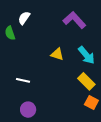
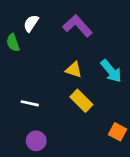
purple L-shape: (74, 20) -> (78, 26), moved
yellow rectangle: (86, 81) -> (81, 101), moved

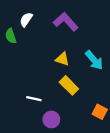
white line: (30, 103) -> (34, 99), moved
purple circle: (36, 141) -> (51, 119), moved

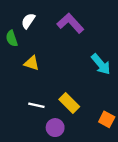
yellow triangle: (62, 59) -> (32, 63), moved
yellow rectangle: (69, 85) -> (69, 103), moved

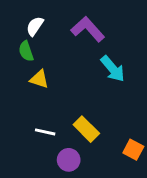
green semicircle: (12, 38) -> (26, 51), moved
cyan arrow: (101, 64) -> (113, 69), moved

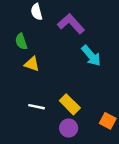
white semicircle: (35, 26) -> (37, 12), moved, turned -49
purple circle: (69, 160) -> (69, 128), moved

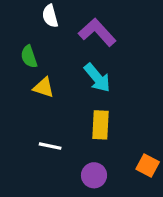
cyan arrow: (91, 56) -> (97, 78), moved
yellow rectangle: (70, 104) -> (101, 125), moved, turned 48

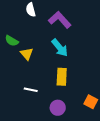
green semicircle: (29, 57) -> (12, 41), moved, turned -40
yellow triangle: (44, 88) -> (27, 54), turned 32

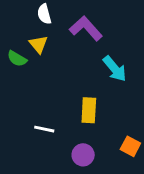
cyan arrow: (60, 48) -> (115, 69), moved
yellow triangle: (27, 54) -> (39, 44), moved

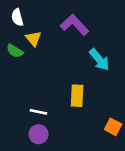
white semicircle: (44, 14) -> (17, 17), moved
purple circle: (83, 155) -> (38, 134), moved

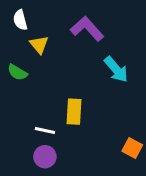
green semicircle: (15, 51) -> (17, 72), moved
yellow rectangle: (77, 96) -> (74, 112), moved

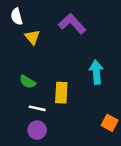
cyan arrow: (116, 69) -> (96, 72), moved, turned -145
green semicircle: (17, 72) -> (28, 82), moved

